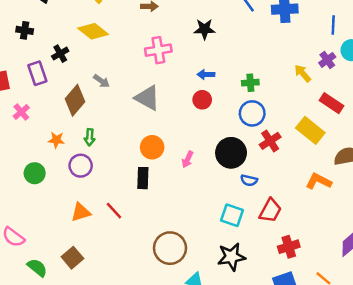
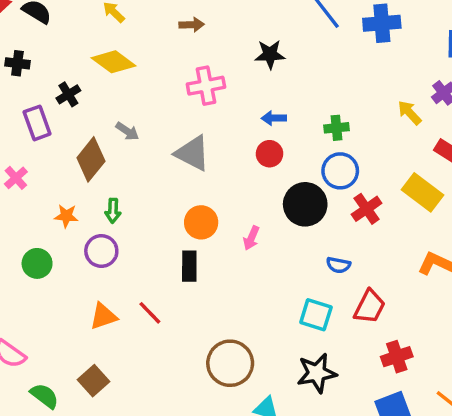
black circle: (231, 153) -> (305, 204), moved

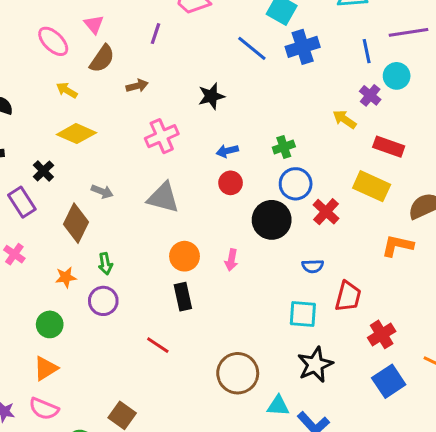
orange triangle: (103, 316) -> (46, 368), moved

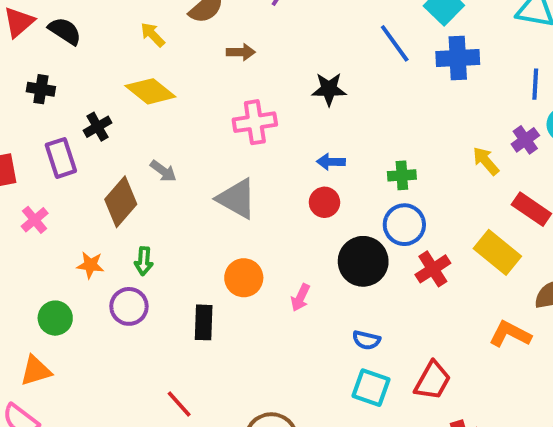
blue semicircle: (313, 266) -> (366, 340), moved
black rectangle: (183, 297) -> (204, 322), moved
red line: (158, 345) -> (179, 404), moved

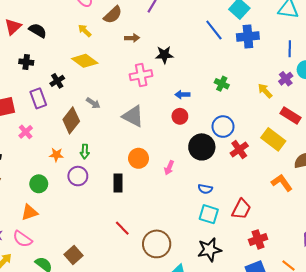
black star: (329, 89) -> (164, 55), moved
green cross: (402, 175) -> (222, 84), moved, turned 32
orange L-shape: (510, 334) -> (282, 183), turned 30
red line: (179, 404) -> (122, 228), moved

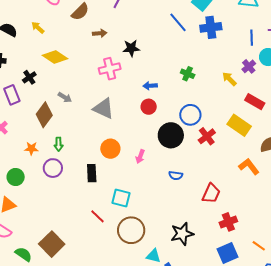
yellow arrow: (85, 31) -> (38, 28), moved
cyan square: (209, 214) -> (121, 198), moved
brown square: (74, 255) -> (52, 244), size x1.4

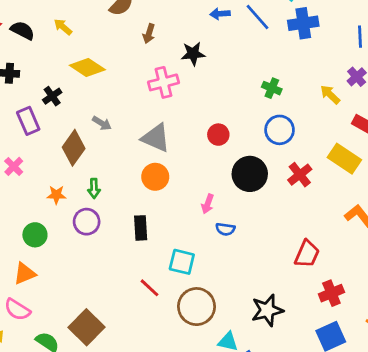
brown arrow: (100, 33) -> (149, 34), turned 112
blue arrow: (150, 86) -> (220, 14), moved
blue circle: (190, 115) -> (280, 130), moved
orange circle: (110, 149) -> (155, 177), moved
blue semicircle: (176, 175) -> (225, 229), moved

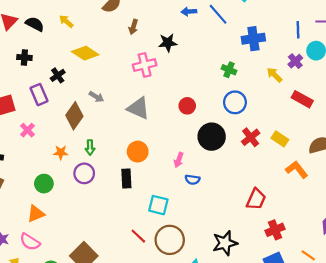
blue cross: (303, 23) -> (253, 39), moved
yellow rectangle: (344, 159) -> (280, 139), moved, size x0.7
orange circle: (155, 177) -> (138, 152), moved
red line: (150, 288) -> (138, 236), moved

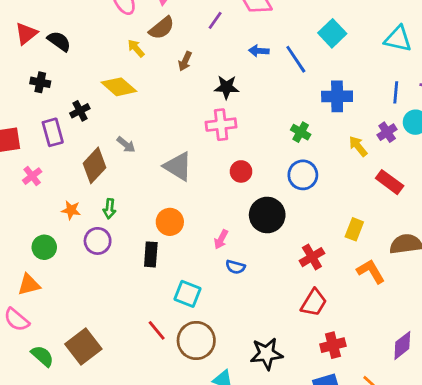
yellow arrow: (66, 21) -> (136, 48), moved
pink cross: (145, 65) -> (221, 125), moved
red cross: (251, 137) -> (312, 257), moved
yellow rectangle: (280, 139) -> (354, 229), turned 70

